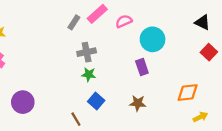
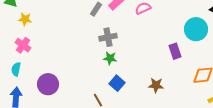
cyan circle: (153, 39) -> (196, 29), moved
purple rectangle: (142, 67) -> (175, 51), moved

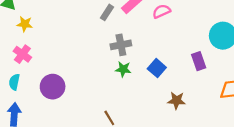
blue square: (117, 83) -> (157, 68), moved
purple circle: (48, 84) -> (53, 87), moved

